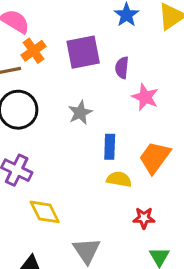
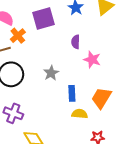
purple square: (83, 52) -> (43, 18), moved

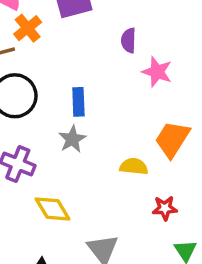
gray star: (51, 73) -> (72, 139), moved
blue rectangle: (72, 93) -> (78, 102), moved

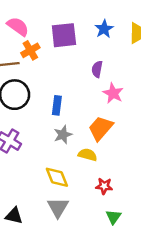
gray star: (72, 139) -> (63, 135), moved
orange trapezoid: (172, 139) -> (101, 128), moved
yellow diamond: (53, 209) -> (57, 177), moved

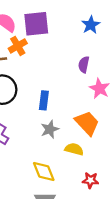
purple square: (64, 35) -> (36, 24), moved
orange trapezoid: (101, 128) -> (87, 123), turned 96

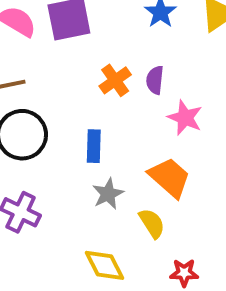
orange cross: (18, 46) -> (115, 80), moved
yellow semicircle: (74, 149) -> (152, 223), turned 48

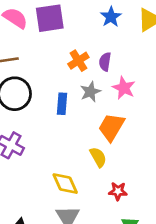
orange trapezoid: (170, 177) -> (111, 127), turned -104
gray star: (108, 194) -> (90, 92), moved

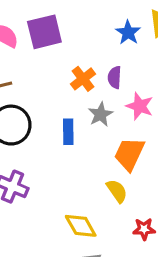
blue star: (111, 17) -> (128, 33), moved

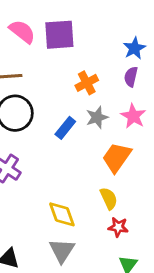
purple semicircle: (115, 77) -> (131, 77), moved
blue rectangle: (68, 132) -> (65, 128), turned 30
yellow semicircle: (117, 191) -> (109, 198), moved

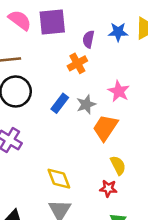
blue star: (134, 48) -> (118, 32), turned 30
purple semicircle: (131, 77) -> (88, 39), moved
gray star: (97, 117) -> (86, 104), moved
yellow semicircle: (109, 198) -> (118, 165), moved

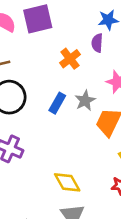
purple semicircle: (88, 39) -> (97, 43), moved

